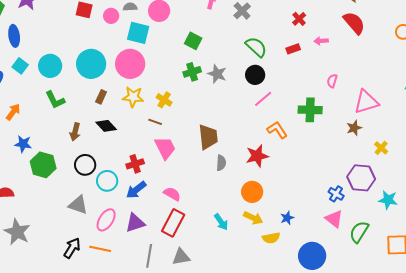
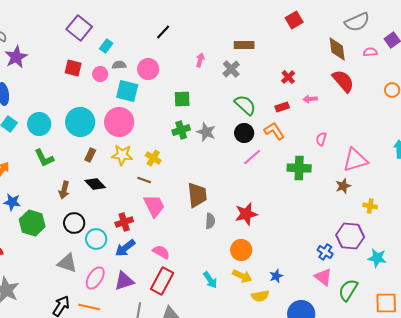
green square: (193, 41) -> (182, 99), turned -30
orange L-shape: (277, 130) -> (274, 131), moved
yellow cross: (381, 148) -> (370, 206), turned -32

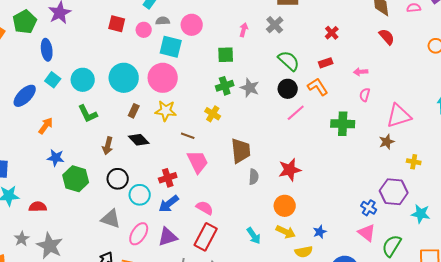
pink arrow: (200, 60) -> (244, 30), moved
red semicircle: (343, 81) -> (387, 37), size x0.7
pink arrow: (310, 99) -> (361, 72), moved
yellow cross: (153, 158) -> (213, 114), moved

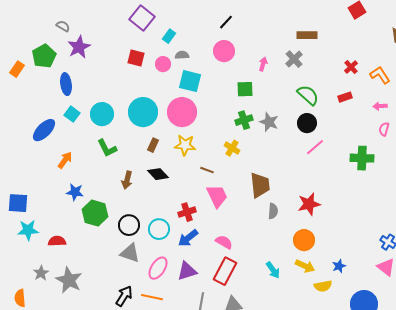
pink circle: (192, 25) -> (224, 51), moved
orange L-shape: (318, 87) -> (380, 75), moved
black circle: (118, 179) -> (129, 225), moved

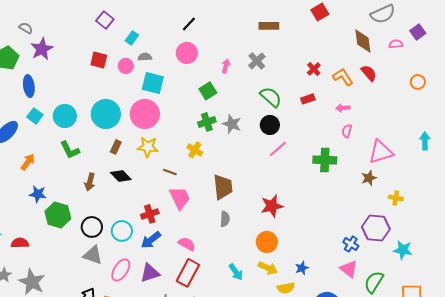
purple square: (142, 18) -> (105, 20), size x0.7
brown rectangle: (307, 35) -> (269, 26), moved
green square: (245, 89) -> (208, 91), turned -30
gray semicircle: (273, 211) -> (225, 219), moved

